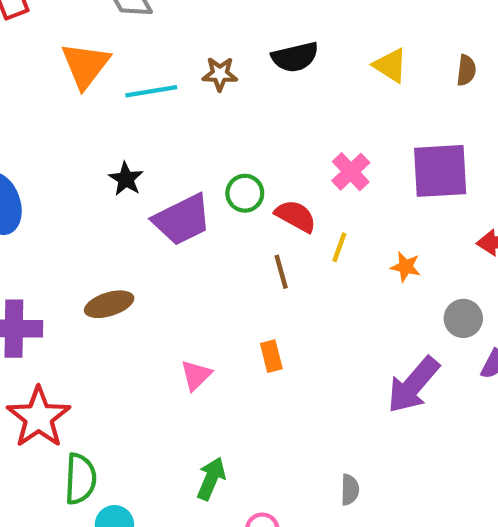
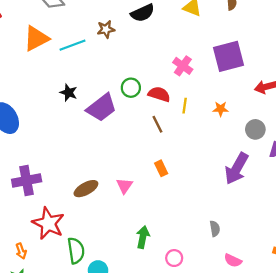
orange triangle: (85, 65) -> (36, 39), turned 36
brown ellipse: (109, 304) -> (86, 189), moved

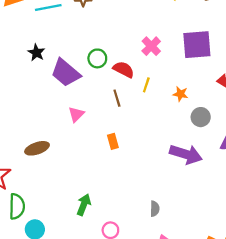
purple trapezoid: (101, 108) -> (66, 73), turned 68
gray circle: (255, 129) -> (201, 117), moved
purple arrow: (237, 169) -> (186, 154), turned -112
pink triangle: (124, 186) -> (76, 114), moved

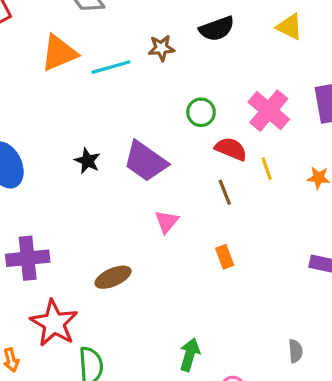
pink cross: (151, 46) -> (269, 111), size x1.4
black star: (36, 53) -> (87, 161), moved
green circle: (97, 58) -> (201, 112), moved
yellow line: (146, 85) -> (267, 169), turned -32

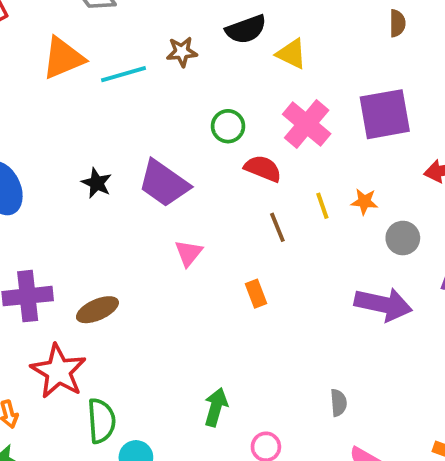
yellow triangle: (290, 27) -> (291, 54), moved
yellow line: (267, 169) -> (322, 206), moved
brown line: (225, 192) -> (277, 227), moved
brown ellipse: (113, 277) -> (97, 310), moved

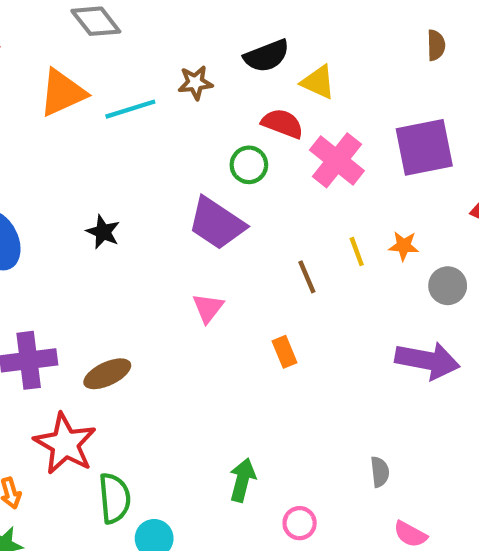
red semicircle: (263, 169) -> (282, 124), moved
purple trapezoid: (164, 183) -> (217, 223), moved

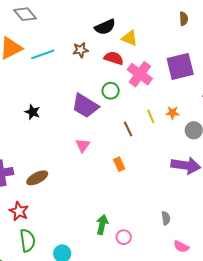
brown star: (195, 83) -> (81, 50), moved
green circle: (249, 165) -> (111, 91), moved
red star: (65, 444) -> (19, 211), size x0.7
green semicircle: (114, 498) -> (27, 240), moved
pink circle: (300, 523) -> (124, 237), moved

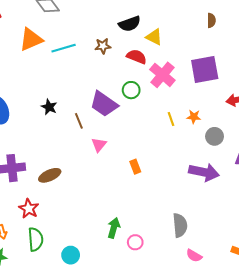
brown line: (128, 129) -> (79, 121), moved
gray semicircle: (166, 218) -> (180, 225), size x1.6

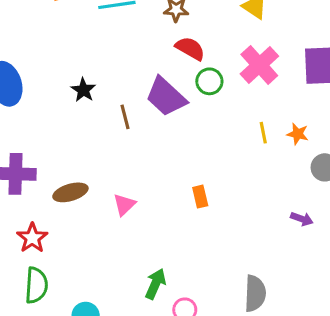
red semicircle: (137, 57) -> (190, 48), moved
pink triangle: (99, 145) -> (124, 205), moved
purple arrow: (204, 172) -> (302, 219), size x0.5

